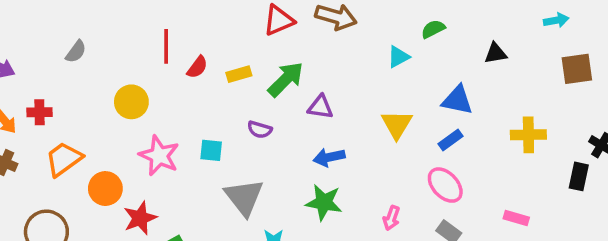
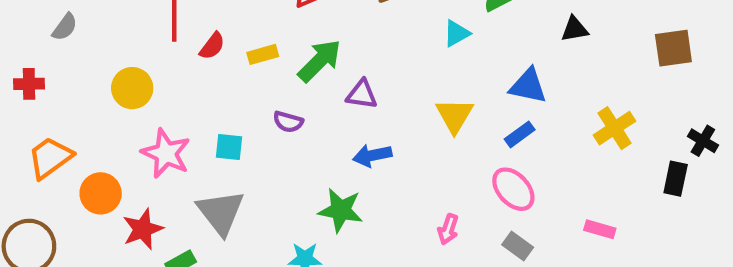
red cross: (39, 112) -> (29, 84), moved
yellow cross: (528, 135) -> (615, 128), turned -32
gray triangle: (244, 197) -> (221, 212), moved
green star: (324, 202) -> (341, 210), moved

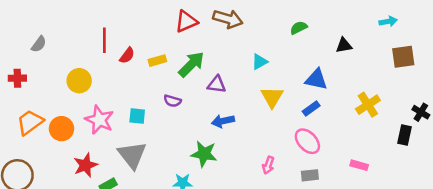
cyan triangle: (457, 33) -> (259, 62), moved
orange circle: (101, 193) -> (61, 129), moved
gray rectangle: (518, 246) -> (310, 175), turned -42

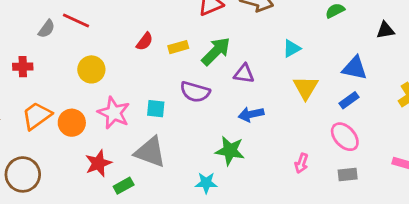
red line: (104, 40) -> (76, 20), moved, turned -65
purple semicircle: (172, 101) -> (195, 92), size x1.5
gray triangle: (132, 155) -> (150, 152), turned -32

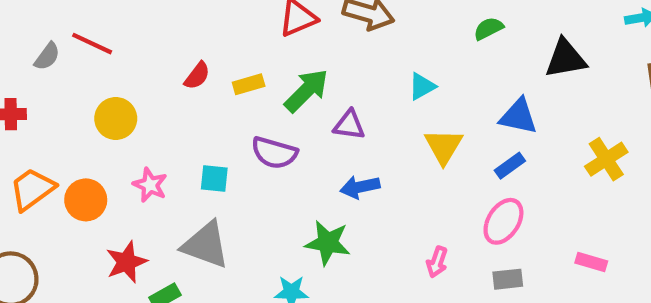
black triangle: (385, 30) -> (566, 59), size x1.5
pink star: (114, 113) -> (150, 185), size x0.7
pink ellipse: (345, 137) -> (503, 221), turned 76

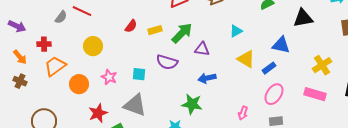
yellow triangle: (443, 146) -> (246, 59), turned -30
blue rectangle: (510, 166) -> (269, 68), moved
orange trapezoid: (32, 189) -> (55, 66), moved
pink rectangle: (591, 262) -> (315, 94), moved, size x1.5

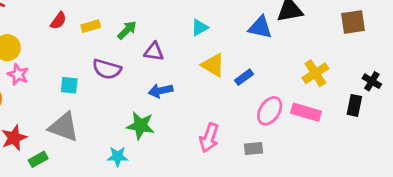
green arrow: (182, 33) -> (127, 30), size x0.7
blue triangle: (281, 45) -> (260, 27), moved
pink star: (109, 77) -> (18, 75), moved
pink ellipse: (274, 94) -> (270, 111), moved
pink arrow: (243, 113) -> (209, 138), size x1.5

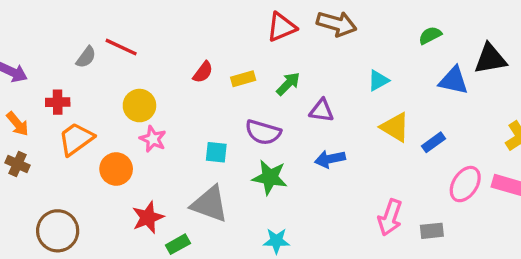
green star: (140, 126) -> (270, 177), moved
gray rectangle: (253, 149) -> (432, 231), moved

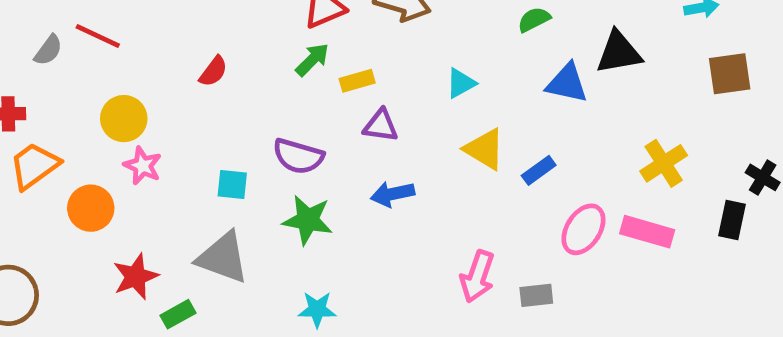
yellow rectangle: (243, 79) -> (357, 81), moved
green arrow: (288, 84) -> (312, 60), moved

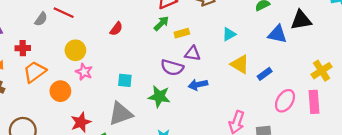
purple semicircle: (298, 156) -> (172, 67), moved
pink rectangle: (647, 232) -> (314, 102), turned 70
gray triangle: (223, 258) -> (121, 114), turned -40

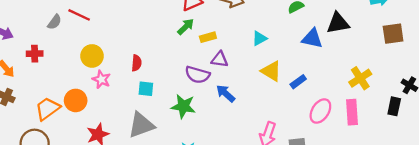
red semicircle: (116, 29) -> (137, 63), moved, turned -32
orange trapezoid: (35, 72) -> (47, 109), moved
blue arrow: (198, 85) -> (226, 93), turned 54

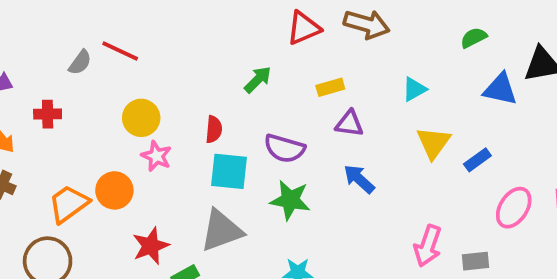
green arrow: (186, 27) -> (258, 80), moved
yellow triangle: (271, 71) -> (433, 143), turned 35
purple semicircle: (197, 75) -> (284, 148), moved
cyan square: (146, 89) -> (229, 171), size x1.5

